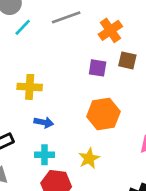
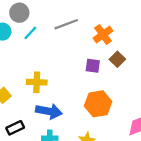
brown square: (127, 60) -> (117, 59), turned 32
blue arrow: (44, 122) -> (49, 111), size x1.6

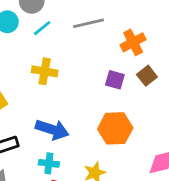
yellow cross: (37, 82) -> (45, 71), moved

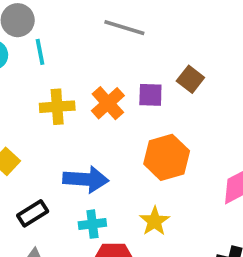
gray line: (89, 23) -> (124, 28), moved, turned 44
cyan line: (42, 28) -> (40, 52), turned -48
orange cross: (133, 42) -> (108, 103), moved

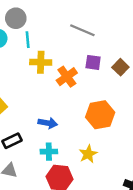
purple square: (150, 95) -> (93, 62), moved
yellow cross: (57, 107) -> (41, 62), moved
blue arrow: (86, 179) -> (48, 123), size x0.7

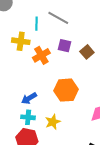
cyan line: (28, 40) -> (37, 24), moved
blue arrow: (48, 123) -> (29, 98), moved, turned 133
cyan cross: (49, 152) -> (28, 117), moved

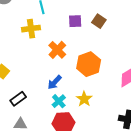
orange cross: (41, 55) -> (57, 50), moved
cyan cross: (28, 117) -> (59, 101), turned -32

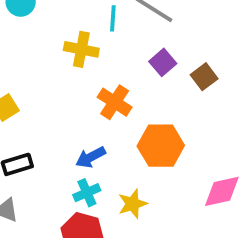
purple square: (75, 21) -> (163, 62), turned 32
orange cross: (57, 50) -> (115, 102), turned -30

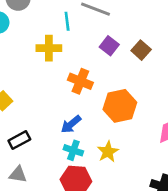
cyan cross: (87, 193) -> (73, 150), turned -36

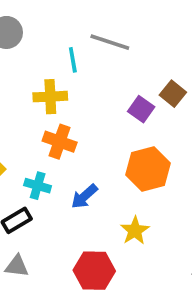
purple square: (109, 46) -> (141, 109), moved
orange cross: (80, 81) -> (60, 142), moved
cyan cross: (73, 150) -> (38, 186), moved

